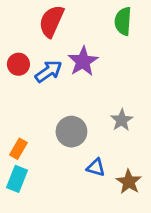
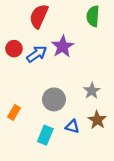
cyan rectangle: (17, 179) -> (45, 135), moved
brown star: (129, 182) -> (97, 120), moved

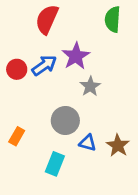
red circle: (14, 49) -> (17, 69), moved
gray star: (92, 91) -> (90, 86), moved
blue triangle: (72, 126) -> (88, 143), moved

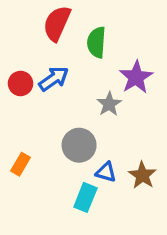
green semicircle: (113, 19) -> (96, 42), moved
purple star: (76, 56) -> (136, 77), moved
cyan rectangle: (55, 164) -> (85, 197), moved

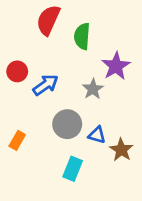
blue arrow: (54, 79) -> (46, 85), moved
blue triangle: (106, 172) -> (97, 135), moved

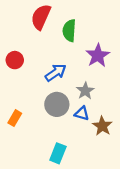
blue arrow: (46, 85) -> (56, 73), moved
gray star: (93, 89) -> (85, 91), moved
cyan rectangle: (73, 169) -> (58, 153), moved

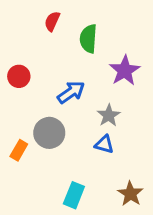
red semicircle: (41, 17) -> (52, 21), size x0.6
gray circle: (57, 104) -> (49, 133), moved
brown star: (102, 126) -> (130, 194), moved

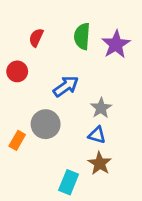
red semicircle: (52, 21) -> (36, 38), moved
purple star: (125, 71) -> (116, 44), moved
brown star: (130, 194) -> (100, 163), moved

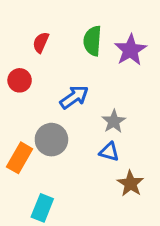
orange rectangle: (17, 140) -> (20, 158), size x1.4
brown star: (100, 163) -> (130, 184), moved
cyan rectangle: (69, 182) -> (42, 208), moved

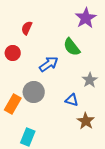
green semicircle: (92, 41) -> (72, 47), moved, turned -42
purple star: (130, 50) -> (86, 18), moved
gray star: (114, 121) -> (90, 80), moved

